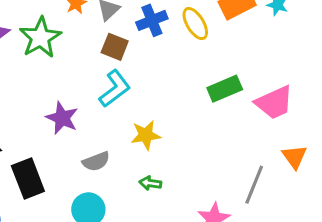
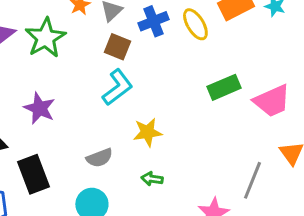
purple star: (62, 118) -> (39, 108), moved

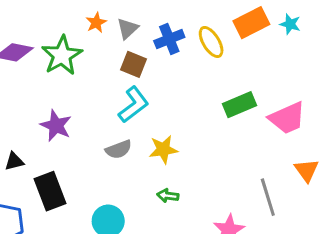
gray semicircle: (99, 158) -> (119, 149), moved
gray line: (252, 180) -> (268, 197), turned -39

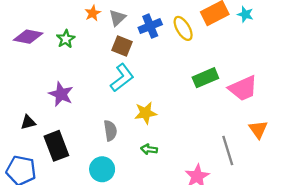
green star: (62, 55) -> (66, 39), size x0.6
gray semicircle: (119, 149) -> (110, 131), moved, turned -78

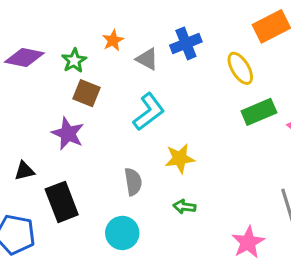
orange star: (93, 13) -> (113, 40), moved
gray triangle: (117, 18) -> (147, 59), moved, turned -48
yellow ellipse: (183, 28) -> (240, 68), moved
brown square: (122, 46) -> (87, 93), moved

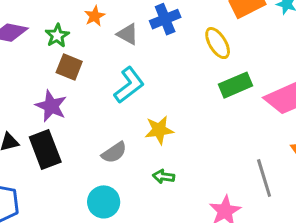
gray semicircle: (133, 182) -> (114, 152), turned 65
black rectangle: (62, 202) -> (45, 149), moved

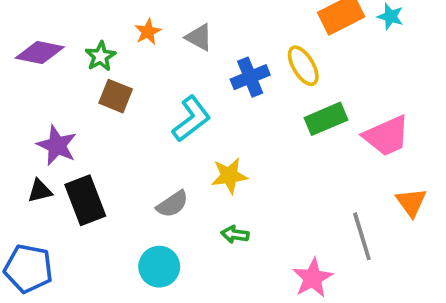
blue cross: (165, 19) -> (250, 77), moved
gray triangle: (128, 34) -> (199, 37), moved
purple star: (51, 106) -> (57, 145), moved

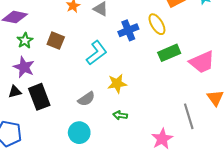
green star: (100, 56) -> (25, 41), moved

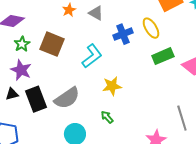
brown square: (56, 41) -> (52, 44), size x1.4
gray semicircle: (86, 99) -> (67, 98), moved, size x1.5
green arrow: (120, 115) -> (107, 117), moved, turned 40

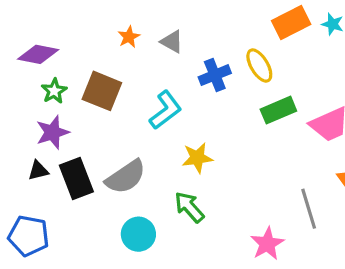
purple star: (21, 70) -> (52, 132), turned 30
green arrow: (107, 117) -> (189, 207), size x1.5

